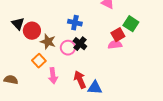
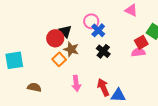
blue cross: (75, 23) -> (98, 30), turned 32
black triangle: (18, 24) -> (65, 31), moved
pink circle: (68, 48) -> (91, 21), moved
orange square: (39, 61) -> (59, 59), moved

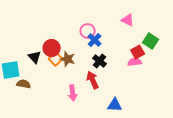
black triangle: (65, 31) -> (35, 57), moved
orange square: (59, 59) -> (56, 59), moved
brown semicircle: (34, 87) -> (24, 84), moved
red arrow: (103, 87) -> (93, 80), moved

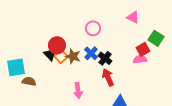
blue cross: (95, 40) -> (91, 53), moved
black triangle: (35, 57) -> (50, 54), moved
red arrow: (93, 80) -> (108, 77), moved

